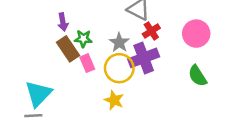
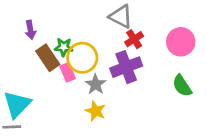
purple arrow: (63, 22) -> (30, 30), moved
gray star: (119, 43) -> (96, 84), moved
yellow circle: (119, 68) -> (82, 58), moved

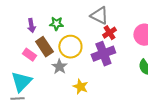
green star: (64, 47) -> (56, 24), moved
pink rectangle: (68, 72) -> (29, 55), moved, turned -32
gray star: (96, 84) -> (59, 67), moved

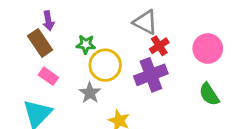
green star: (56, 24) -> (86, 44), moved
purple arrow: (31, 26) -> (48, 21), moved
brown rectangle: (44, 47) -> (40, 43), moved

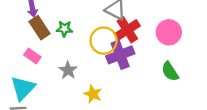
brown rectangle: (40, 43) -> (40, 28), moved
red cross: (159, 46) -> (127, 30), size x1.5
yellow circle: (105, 65) -> (104, 41), moved

